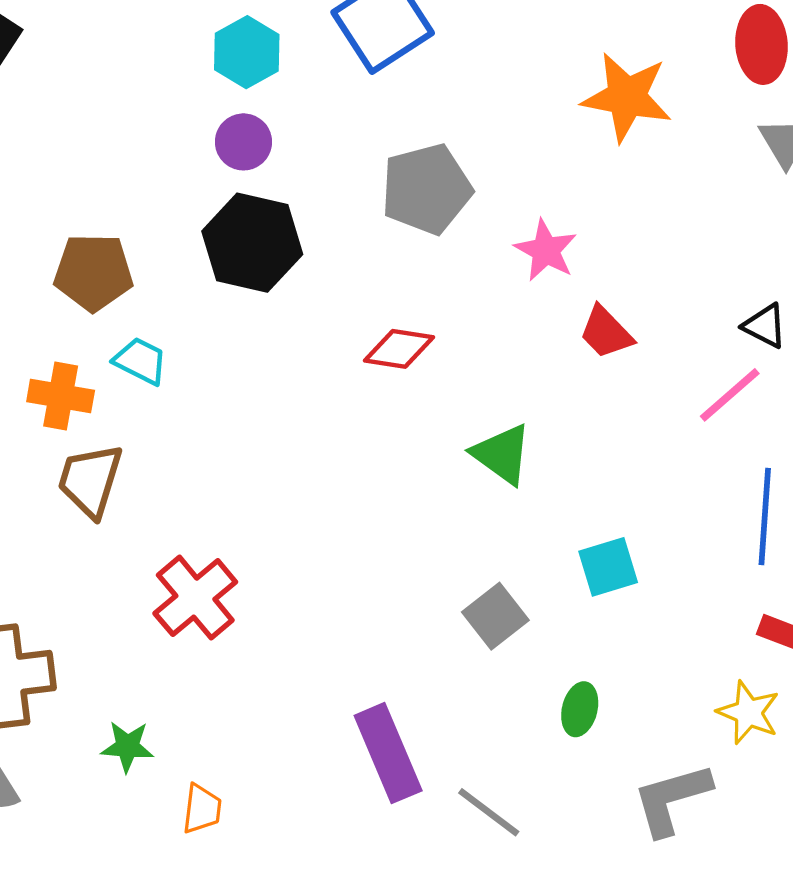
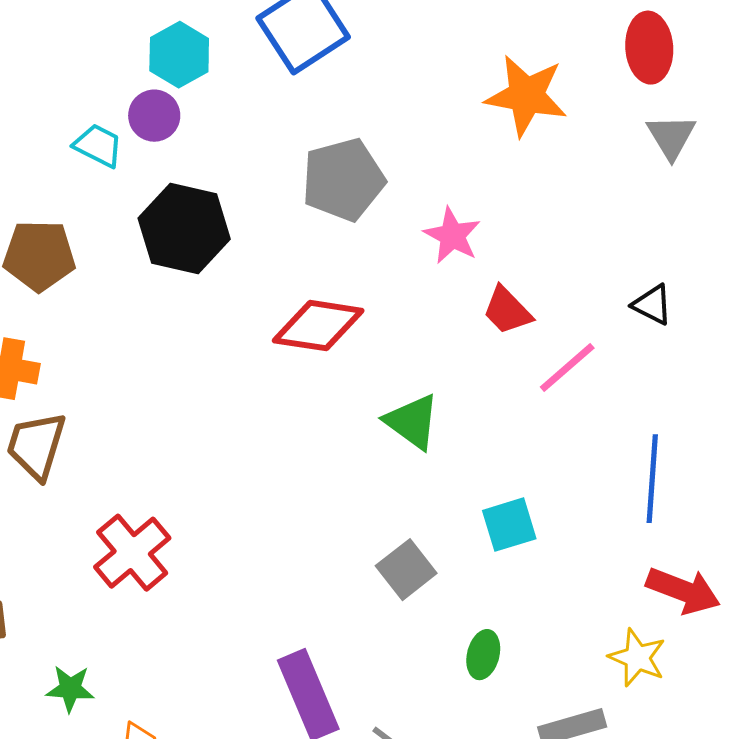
purple circle: (243, 142) -> (154, 116), moved
red diamond: (399, 349) -> (318, 326), size x1.4
cyan trapezoid: (141, 361) -> (98, 146), moved
pink line: (730, 395) -> (567, 368), moved

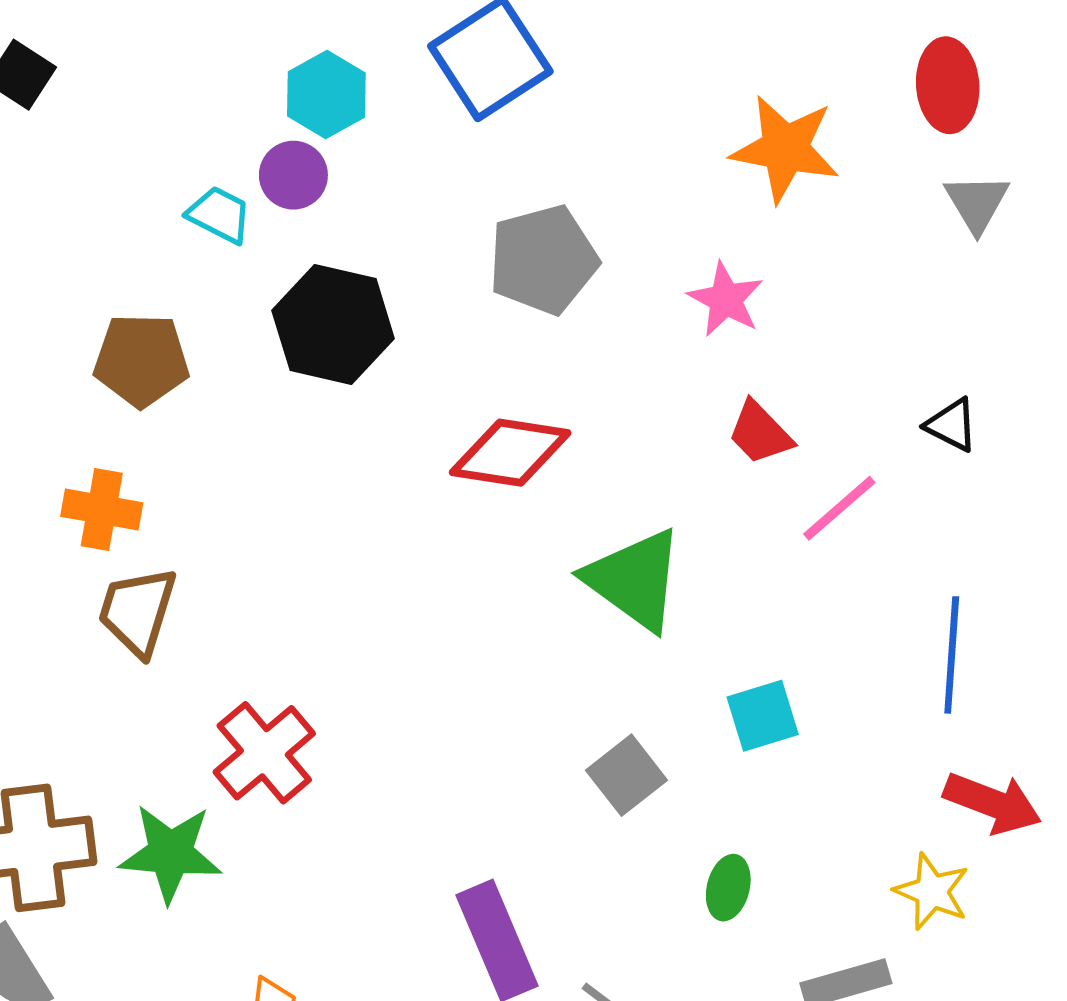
pink star: (452, 236) -> (726, 299), moved
green triangle: (412, 422) -> (634, 580), size x1.4
green star: (70, 689) -> (170, 853), moved, size x1.6

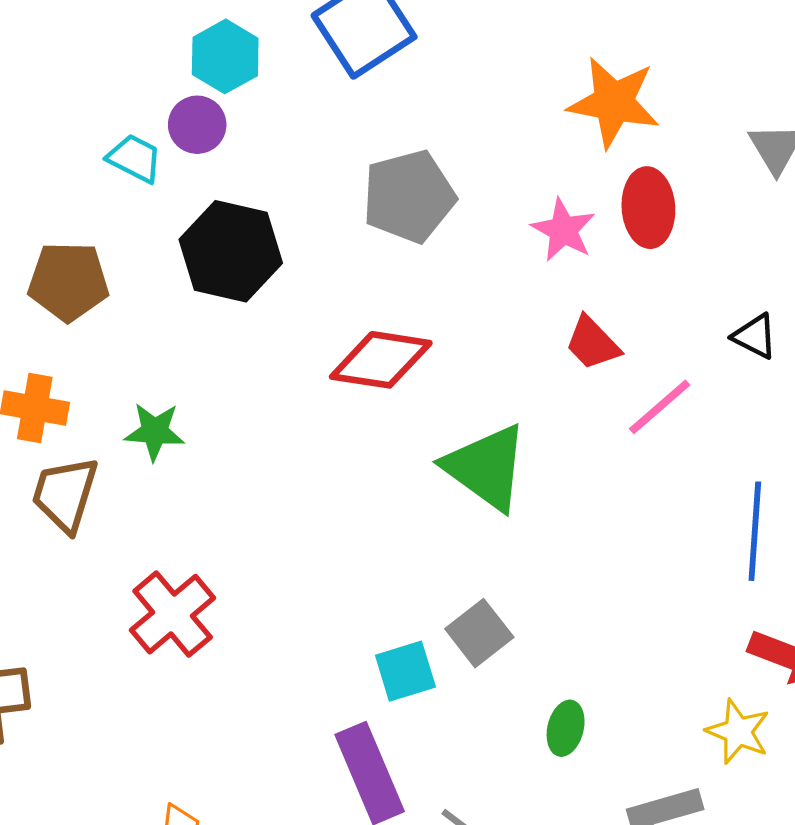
red ellipse: (948, 85) -> (648, 208), moved
cyan square: (763, 716) -> (405, 671), moved
green star: (170, 853) -> (155, 432), moved, size x0.7

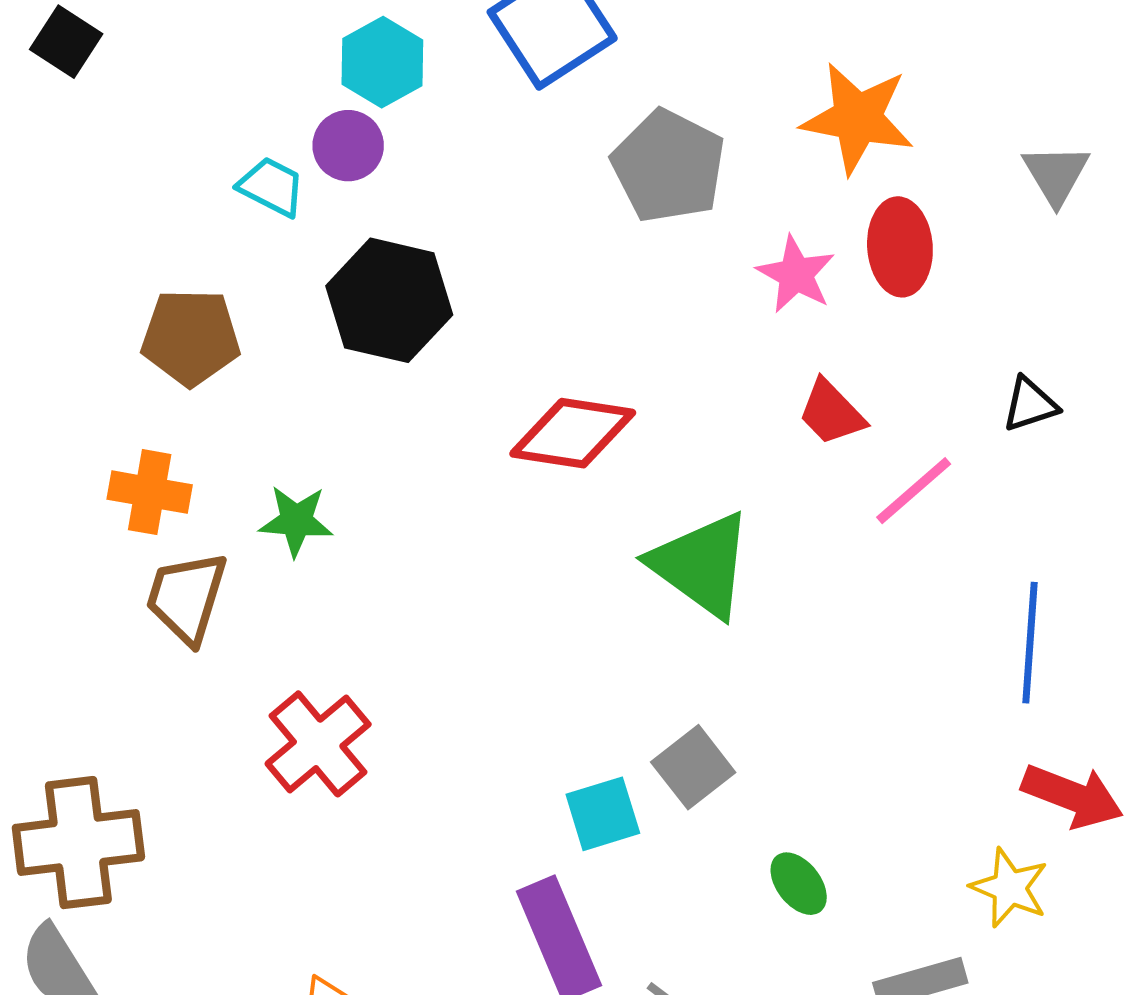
gray pentagon: (409, 196) -> (669, 166), moved, turned -30
black triangle: (755, 336) -> (1030, 404), turned -45
green ellipse: (566, 728) -> (799, 884), turned -52

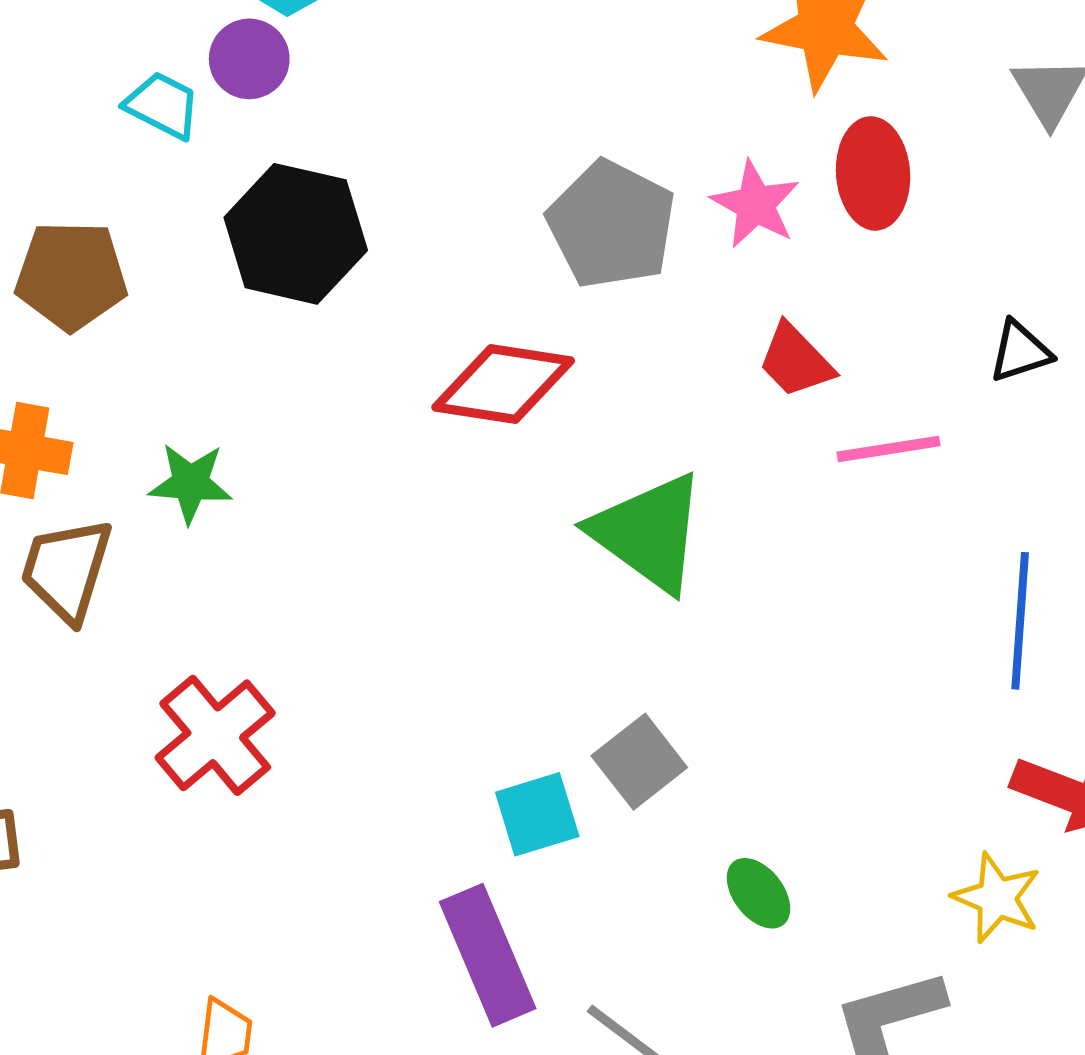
gray pentagon: (669, 166) -> (611, 225), moved
pink line: (914, 491) -> (889, 449), turned 32

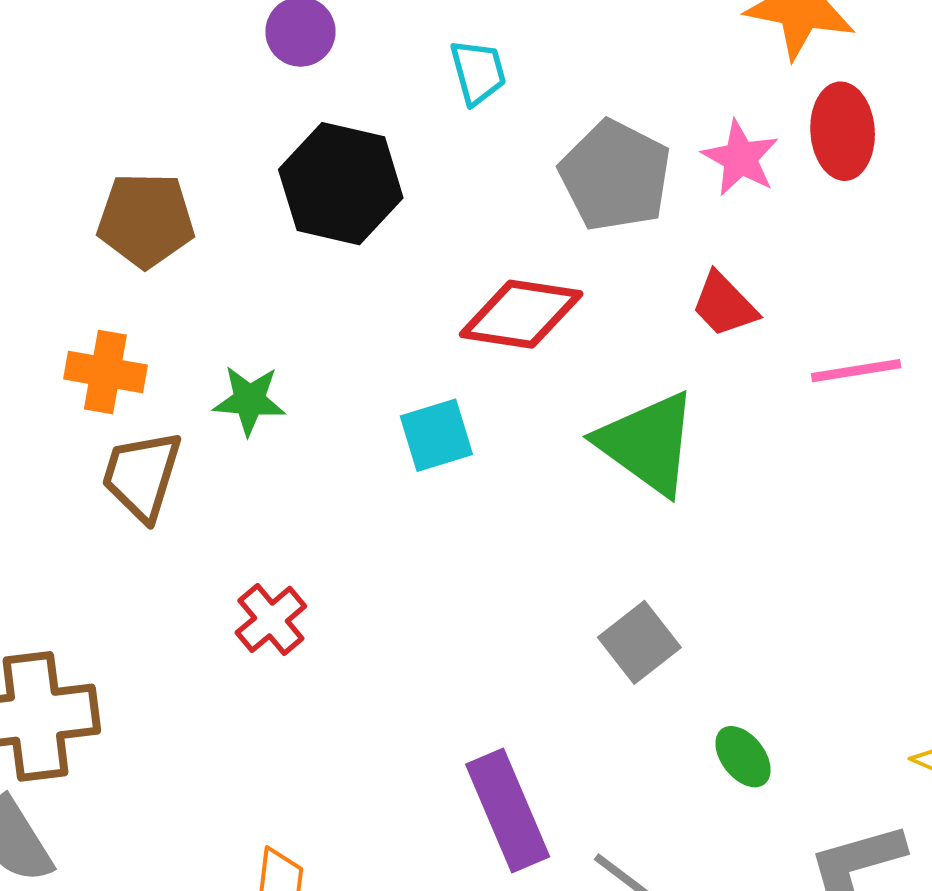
cyan trapezoid: (163, 105) -> (478, 72), moved, turned 48
red trapezoid: (796, 361) -> (724, 305), moved
red cross: (215, 735) -> (271, 619), size x0.7
cyan square: (537, 814) -> (436, 435), moved

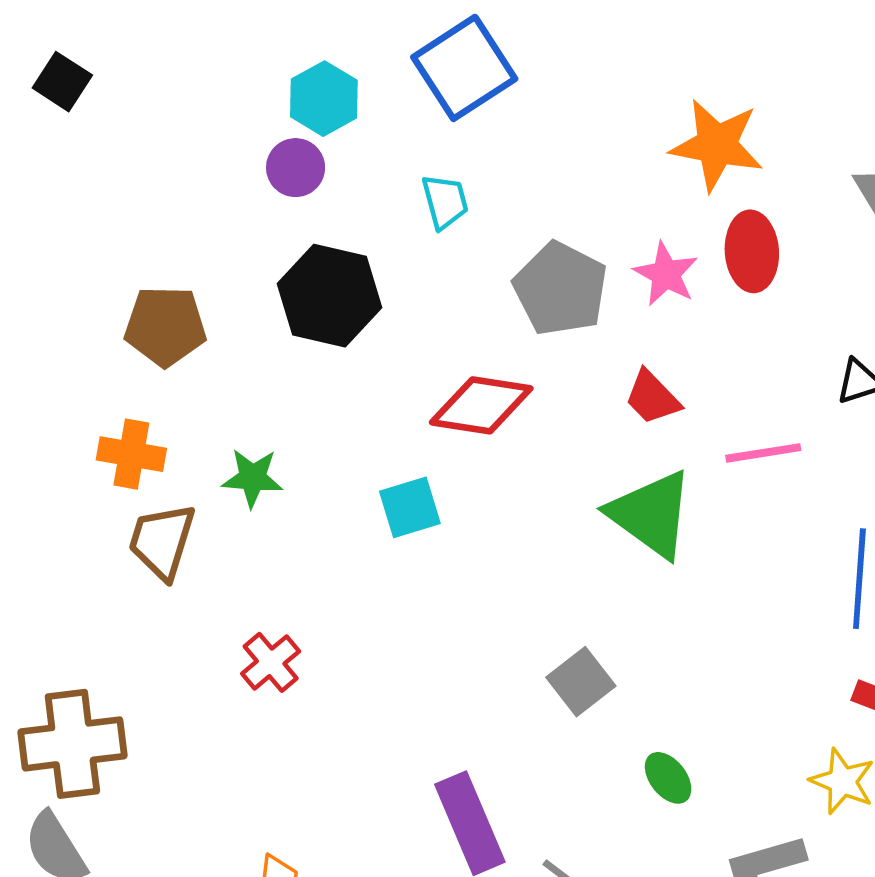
green triangle: (648, 443) -> (651, 514), moved

